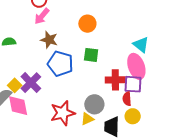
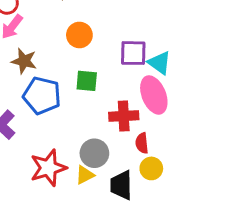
purple square: (133, 84) -> (133, 53), moved

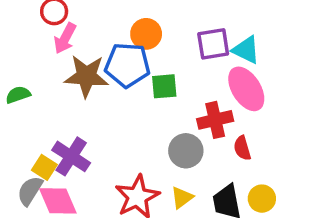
brown star: (24, 61) -> (86, 76), size x1.4
blue pentagon: (42, 95) -> (127, 65), moved
gray circle: (94, 153) -> (186, 151), moved
yellow circle: (151, 168) -> (262, 199), moved

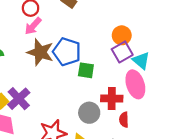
orange circle: (146, 34) -> (122, 35), moved
purple square: (213, 44) -> (122, 52), turned -35

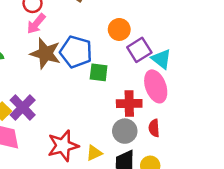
orange circle: (122, 35) -> (119, 29), moved
gray circle: (89, 113) -> (125, 131), moved
red semicircle: (124, 120) -> (154, 128), moved

